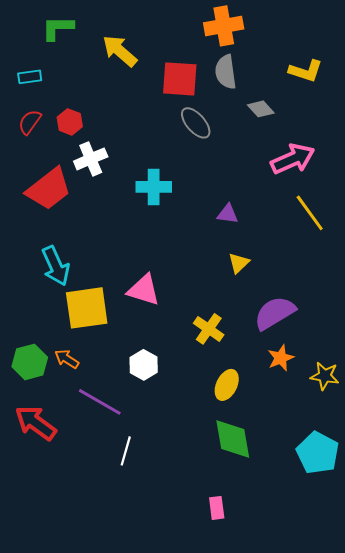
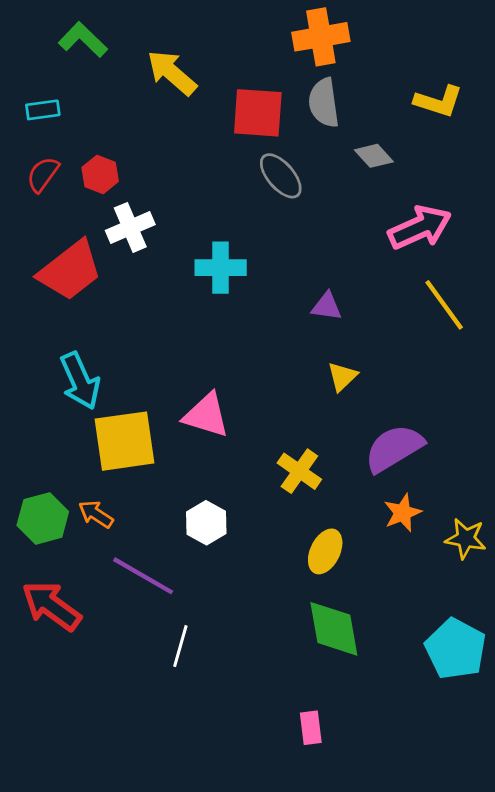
green L-shape: (58, 28) -> (83, 40), turned 44

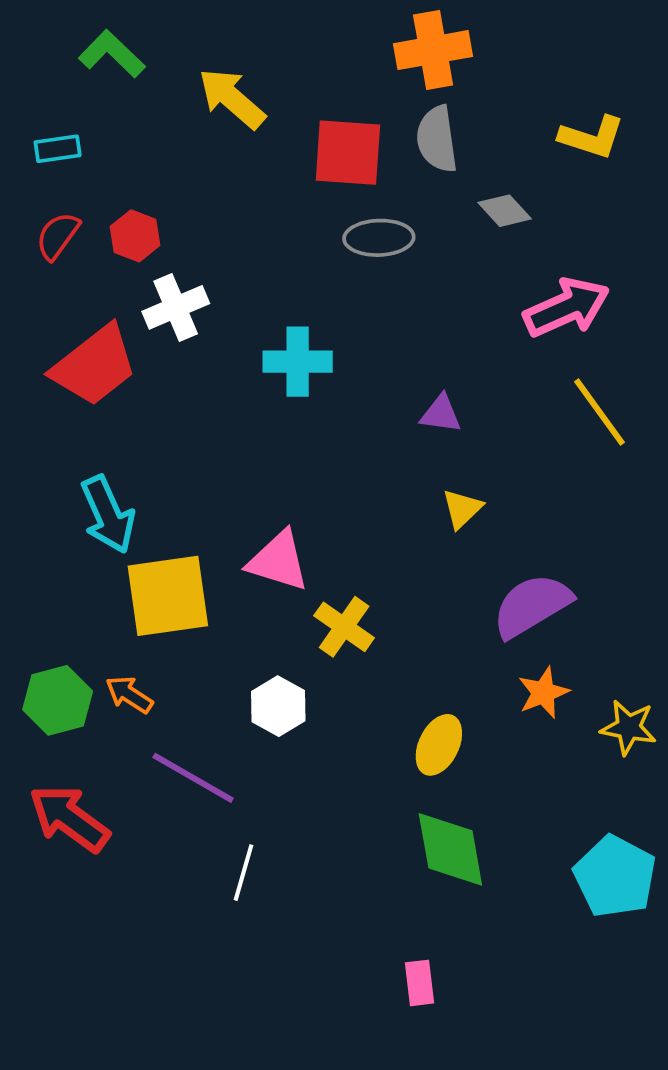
gray ellipse: (281, 176) -> (379, 238), turned -51
yellow cross: (299, 471) -> (344, 627), moved

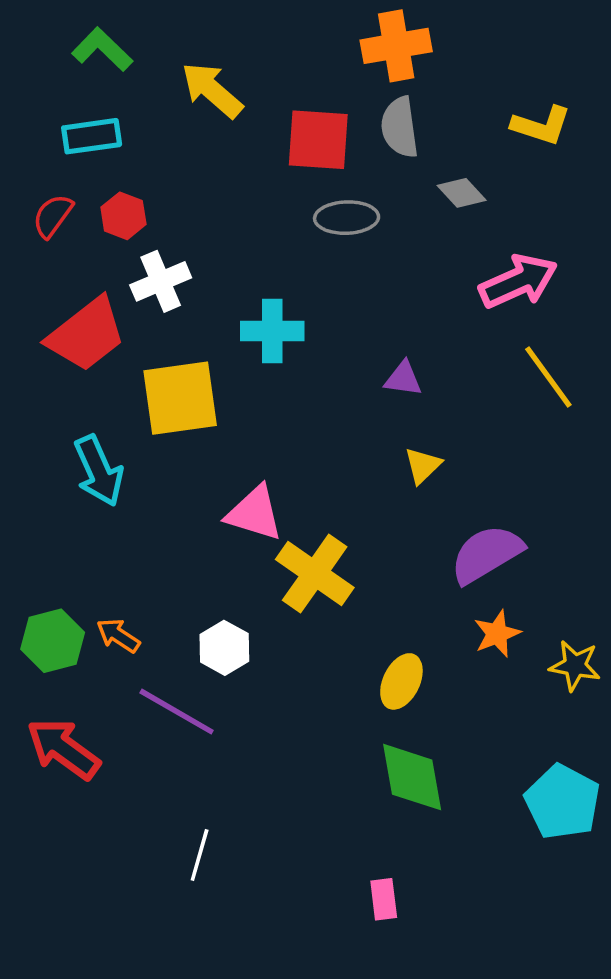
cyan rectangle: (58, 149) -> (92, 136), moved, size x1.4
yellow square: (168, 596) -> (180, 398), moved
yellow cross: (344, 627) -> (315, 573), size x1.4
white hexagon: (278, 706) -> (224, 648), moved
white line: (243, 873) -> (200, 855), moved

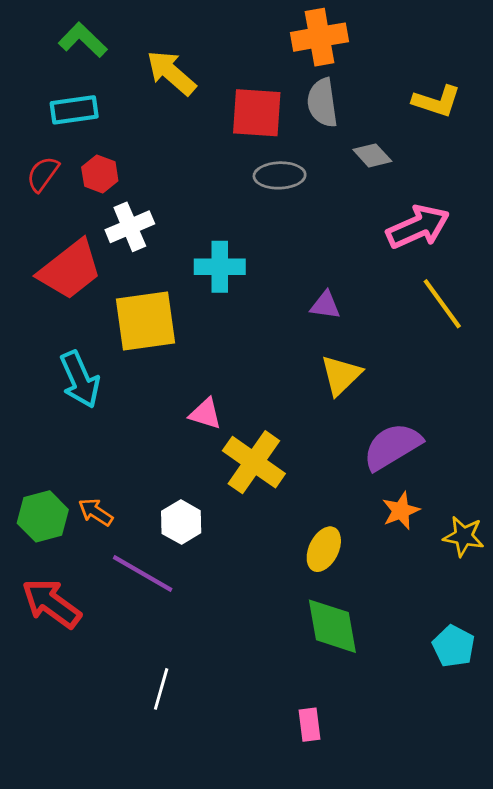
yellow triangle: (423, 465) -> (341, 375), size x1.4
pink triangle: (254, 513) -> (205, 414), size x0.7
cyan pentagon: (563, 802) -> (454, 646), size x0.7

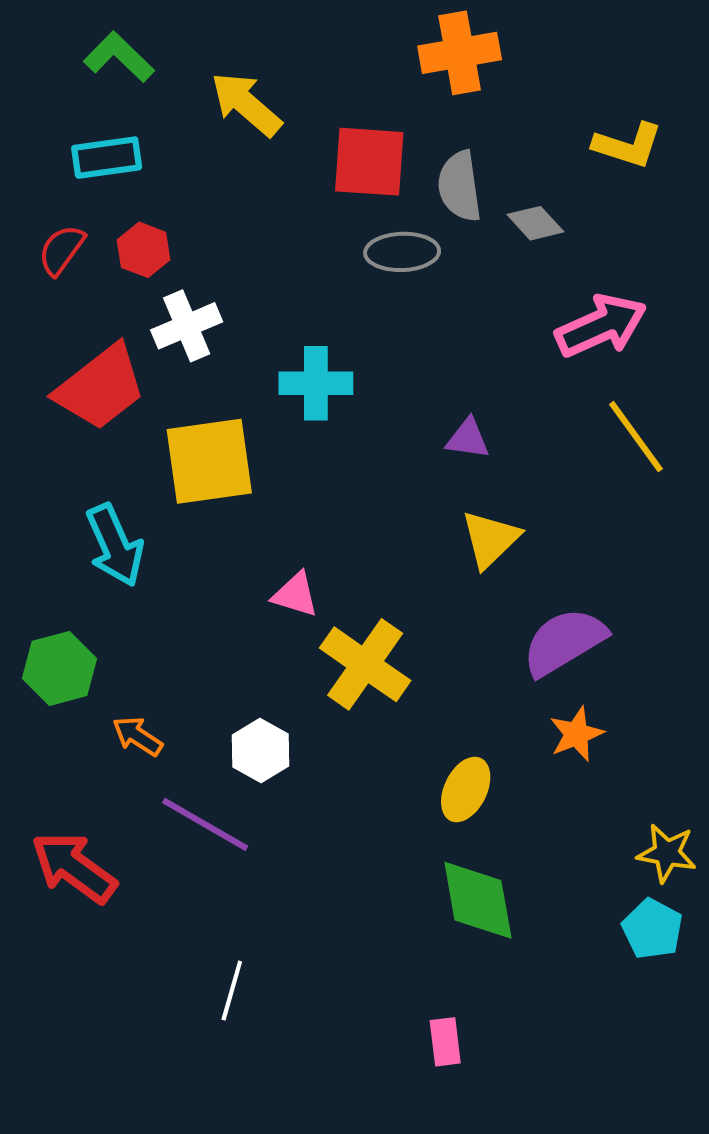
gray semicircle: (322, 103) -> (460, 186), moved
green hexagon: (43, 516) -> (59, 668), moved
yellow star: (464, 536) -> (667, 853), moved

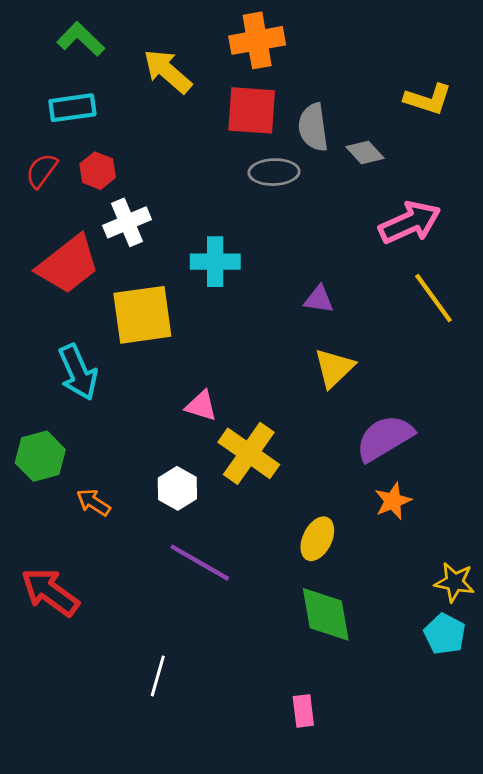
orange cross: (460, 53) -> (257, 40), moved
white hexagon: (261, 750) -> (177, 488), moved
purple line: (205, 824) -> (200, 563), moved

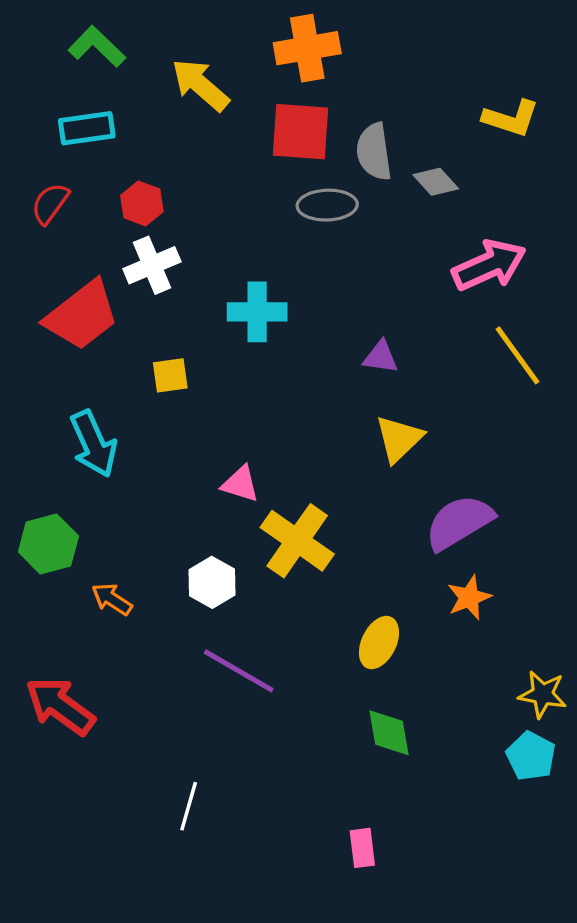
red hexagon: (98, 171) -> (142, 203), moved
yellow square: (142, 315) -> (170, 375), size x0.5
green diamond: (326, 614) -> (389, 733), size x0.7

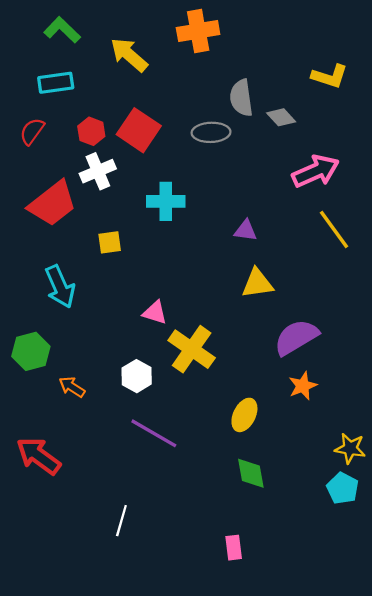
red square: (301, 132) -> (139, 130), moved, turned 30
yellow triangle: (399, 439) -> (257, 283), turned 36

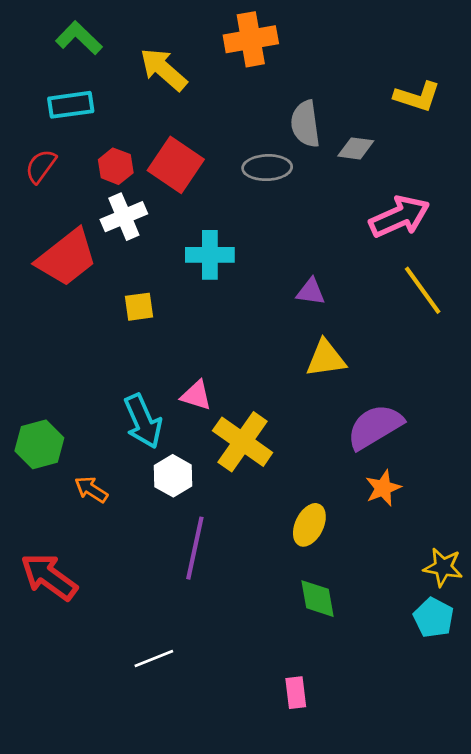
gray diamond: (281, 117) -> (356, 148), turned -40
cyan arrow: (60, 287) -> (143, 421), moved
purple line: (154, 433) -> (195, 548), turned 72
white line: (121, 521) -> (154, 659), turned 52

